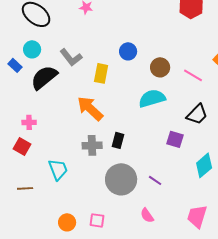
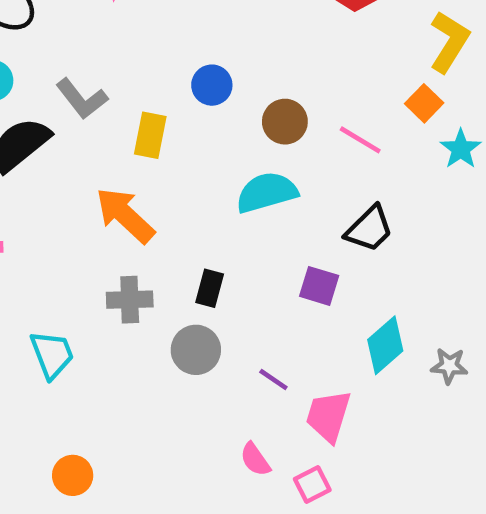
black rectangle: (118, 140) -> (210, 288), moved
gray circle: (121, 179) -> (196, 350), moved, size x0.7
pink trapezoid: (197, 216) -> (328, 416), moved
pink square: (97, 220) -> (312, 485), moved, turned -35

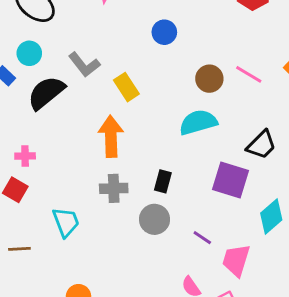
blue circle: (212, 85) -> (164, 32), moved
yellow rectangle: (150, 135) -> (126, 87), turned -44
pink line: (360, 140) -> (249, 74), moved
orange arrow: (125, 215) -> (111, 136), turned 45
purple square: (319, 286) -> (230, 180), size x1.5

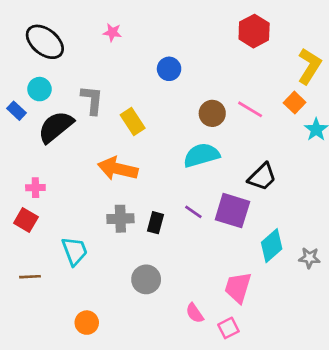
gray L-shape: (84, 65) -> (92, 100), turned -136
orange arrow: (111, 136) -> (118, 169), turned -75
black rectangle: (163, 181) -> (156, 223), moved
gray circle: (155, 219) -> (146, 279), moved
purple line: (202, 238) -> (193, 212), moved

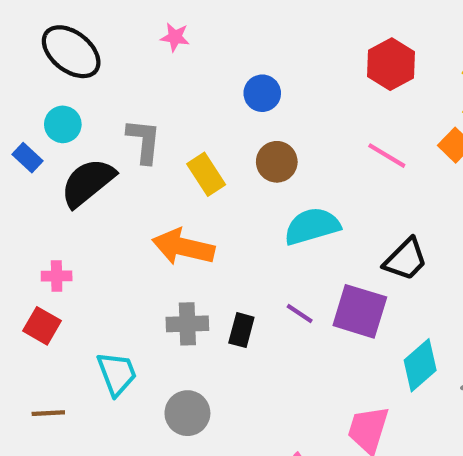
red hexagon: (254, 31) -> (391, 64), moved
brown circle: (212, 113) -> (277, 162), moved
gray circle: (146, 279) -> (187, 413), moved

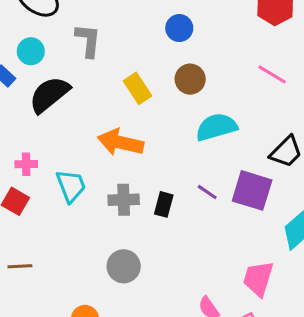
gray L-shape: (144, 141) -> (88, 40), moved
cyan trapezoid: (117, 374) -> (71, 186), moved

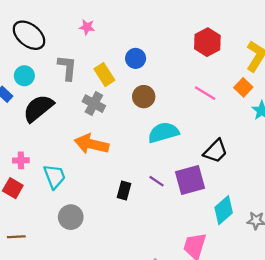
yellow rectangle: (138, 88) -> (104, 75), moved
purple square: (252, 190) -> (190, 180), turned -32
gray cross: (124, 200) -> (94, 104), moved, turned 30
gray circle: (124, 266) -> (71, 217), moved

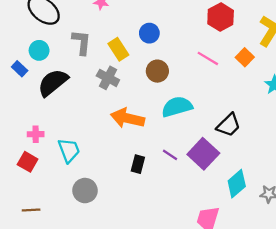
orange square: (243, 87) -> (245, 57), moved
pink line: (205, 93) -> (208, 58), moved
orange arrow: (92, 144) -> (128, 118), moved
purple square: (190, 180) -> (203, 154), turned -32

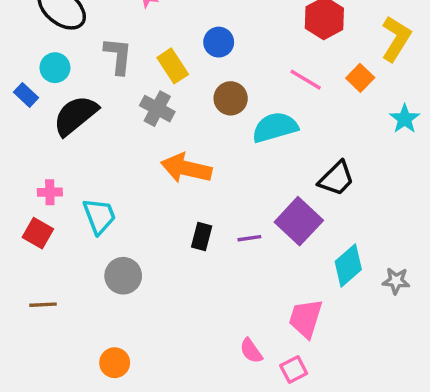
cyan semicircle: (177, 107) -> (275, 127), moved
purple line: (170, 155) -> (249, 238), moved, turned -42

